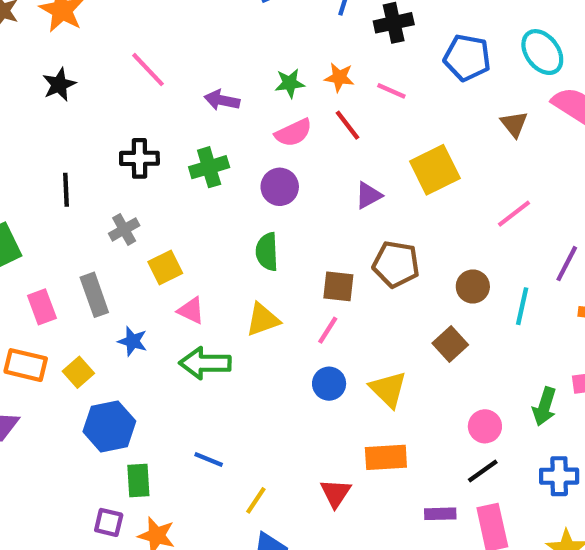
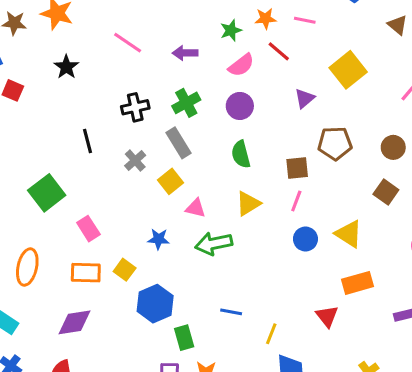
gray rectangle: (94, 295) -> (178, 143), moved

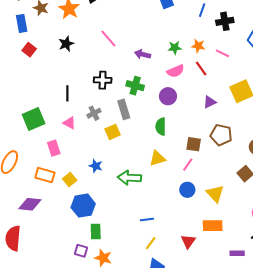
green cross: (186, 103) -> (135, 86), turned 30
pink triangle: (196, 208) -> (69, 123), moved
blue line: (231, 312) -> (147, 219), moved, turned -32

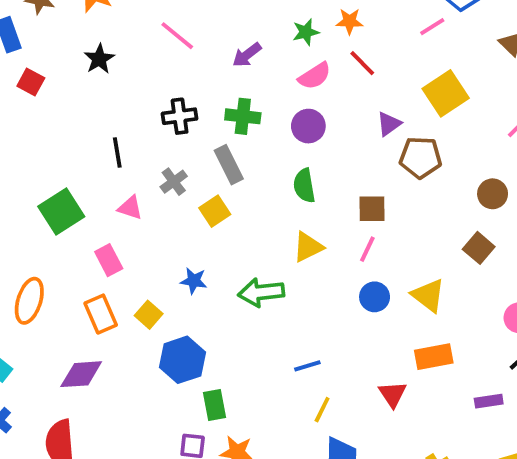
pink line: (222, 53) -> (432, 27), moved, turned -48
purple arrow: (143, 54) -> (247, 55), turned -42
brown pentagon: (221, 135) -> (421, 157), moved
orange rectangle: (45, 175) -> (101, 314), turned 60

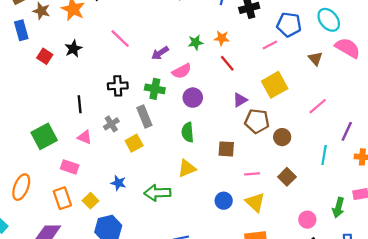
pink semicircle: (315, 76) -> (182, 71), moved
red square: (31, 82) -> (45, 56), moved
brown circle: (493, 194) -> (282, 137), moved
pink line: (367, 249) -> (252, 174), moved, turned 56
pink rectangle: (109, 260) -> (70, 167), turned -48

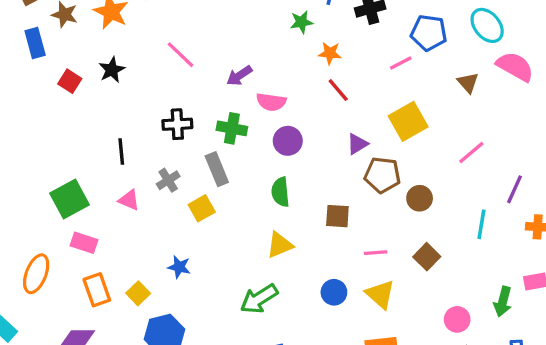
green star: (196, 42) -> (301, 22), moved
pink semicircle: (182, 71) -> (271, 102), turned 36
pink rectangle: (70, 167) -> (84, 243), moved
green arrow: (157, 193) -> (259, 299), moved, turned -30

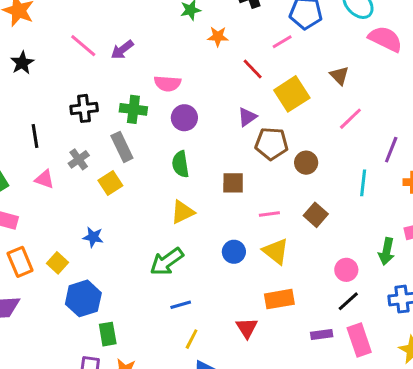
purple arrow: (239, 76) -> (122, 50), moved
brown triangle: (468, 83) -> (339, 75), moved
red line: (338, 90) -> (253, 69), moved

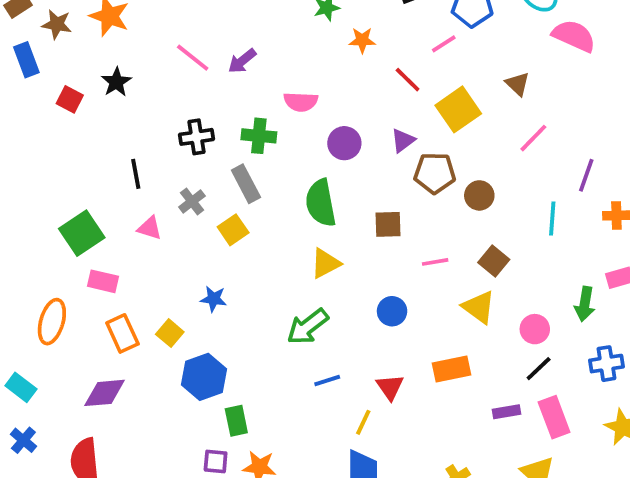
purple circle: (184, 118) -> (344, 143), moved
green semicircle: (180, 164) -> (321, 203), size x1.4
yellow triangle: (276, 251) -> (479, 307), moved
red triangle: (247, 328) -> (390, 387), moved
yellow line: (192, 339) -> (363, 422), moved

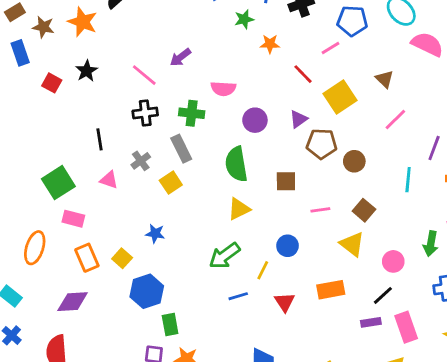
pink line: (193, 58) -> (144, 75), moved
black line: (539, 369) -> (383, 295), moved
yellow line: (363, 422) -> (263, 270), moved

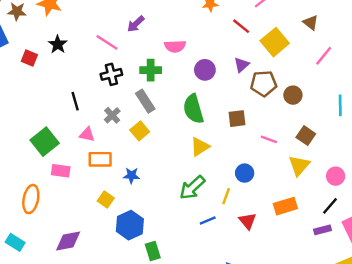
pink line: (320, 210) -> (269, 139), turned 35
yellow triangle: (352, 244) -> (299, 165), turned 40
orange rectangle: (87, 258) -> (100, 159), moved, turned -60

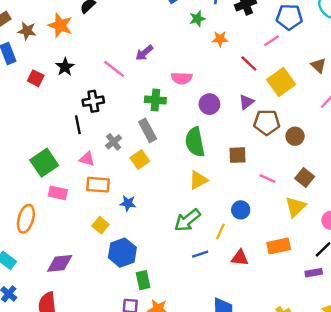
black cross: (111, 74) -> (93, 101), moved
red triangle: (248, 221) -> (240, 258), turned -48

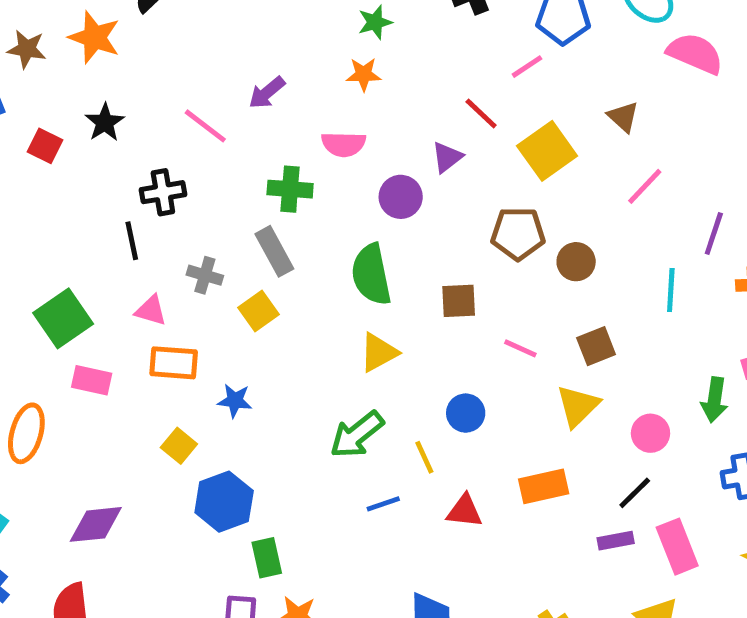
orange star: (220, 39) -> (364, 74), moved
purple triangle: (246, 102) -> (447, 157), moved
gray cross: (114, 142) -> (205, 275), turned -35
brown square: (305, 178) -> (596, 346), turned 30
yellow line: (220, 231) -> (424, 457), turned -49

